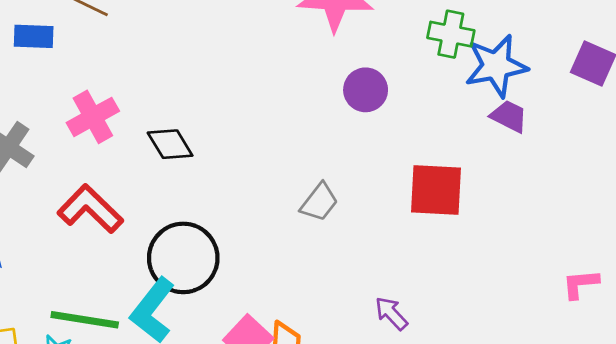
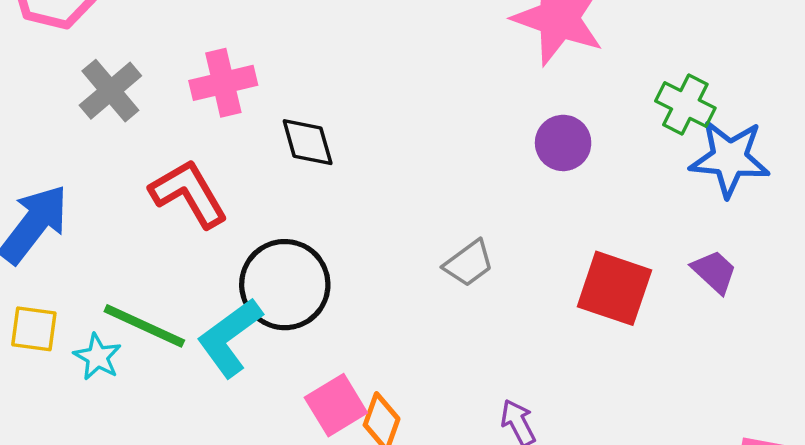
purple trapezoid: (509, 116) -> (714, 272), moved

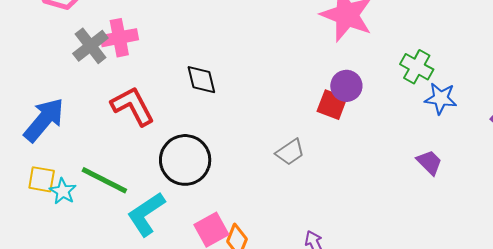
pink cross: (223, 83) -> (119, 38), moved
blue star: (730, 158) -> (441, 98), size x0.7
red square: (614, 288) -> (332, 105), moved, size x0.7
cyan L-shape: (230, 337) -> (146, 214), moved
cyan star: (97, 357) -> (63, 191), moved

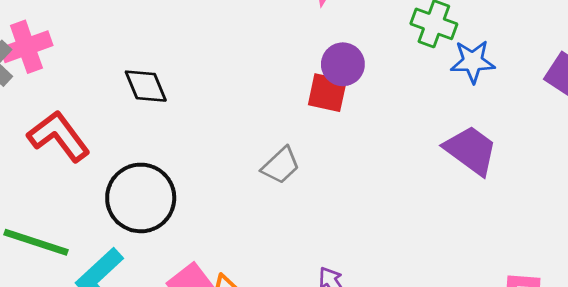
purple trapezoid: (429, 162) -> (471, 150), size x1.5

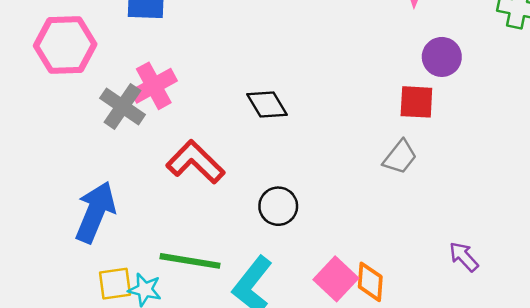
red square: (327, 93) -> (416, 102), moved
black circle: (141, 198) -> (278, 206), size x0.6

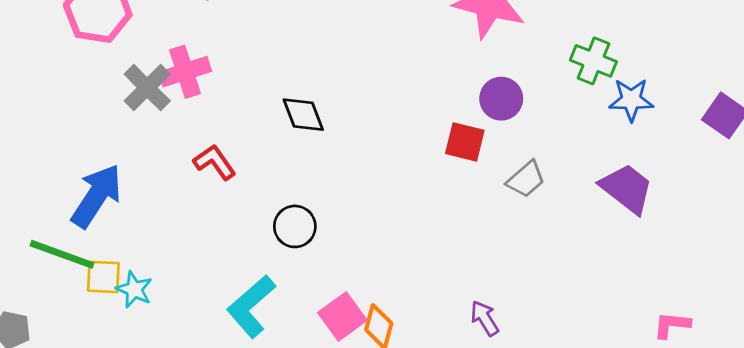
gray trapezoid: (400, 157) -> (526, 179), moved
red L-shape: (195, 162) -> (215, 162), size x0.7
green line: (190, 261) -> (62, 254), moved

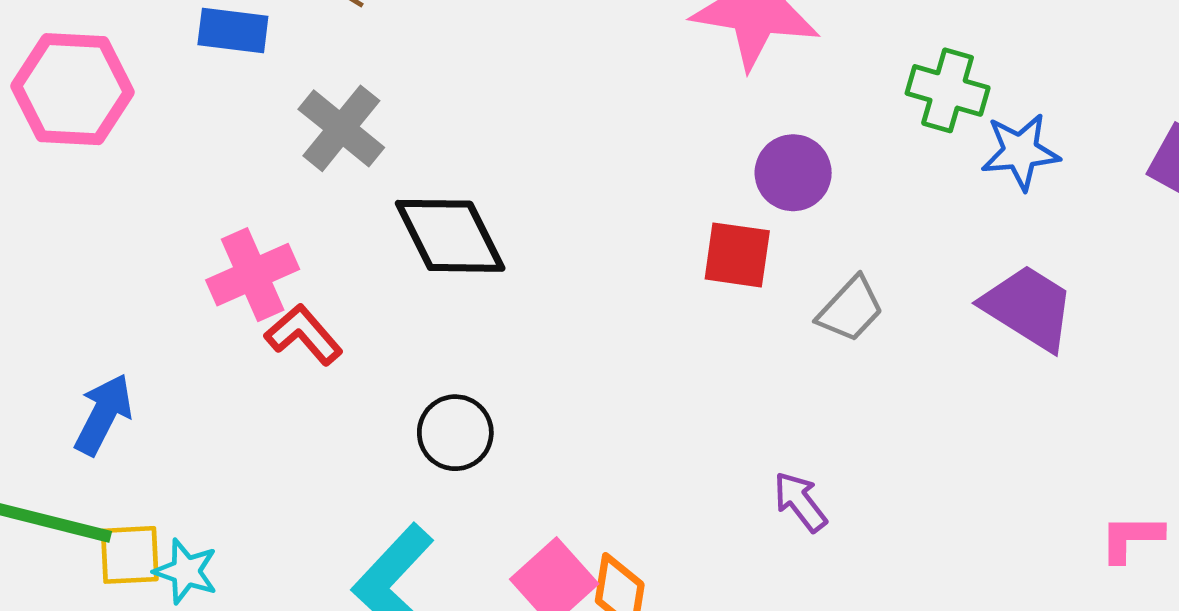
pink cross: (185, 72) -> (253, 275), moved
gray cross: (147, 88) -> (341, 128), moved
black diamond: (303, 115) -> (450, 236), size x1.4
blue arrow: (97, 196) -> (103, 414), size x0.7
purple arrow: (485, 318) -> (800, 502), moved

